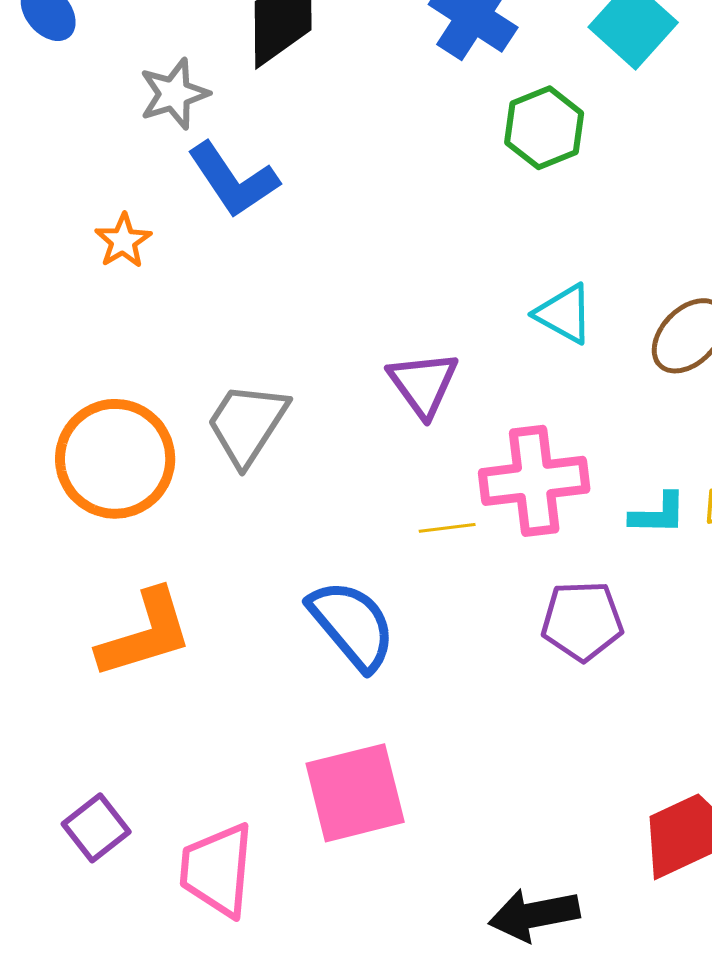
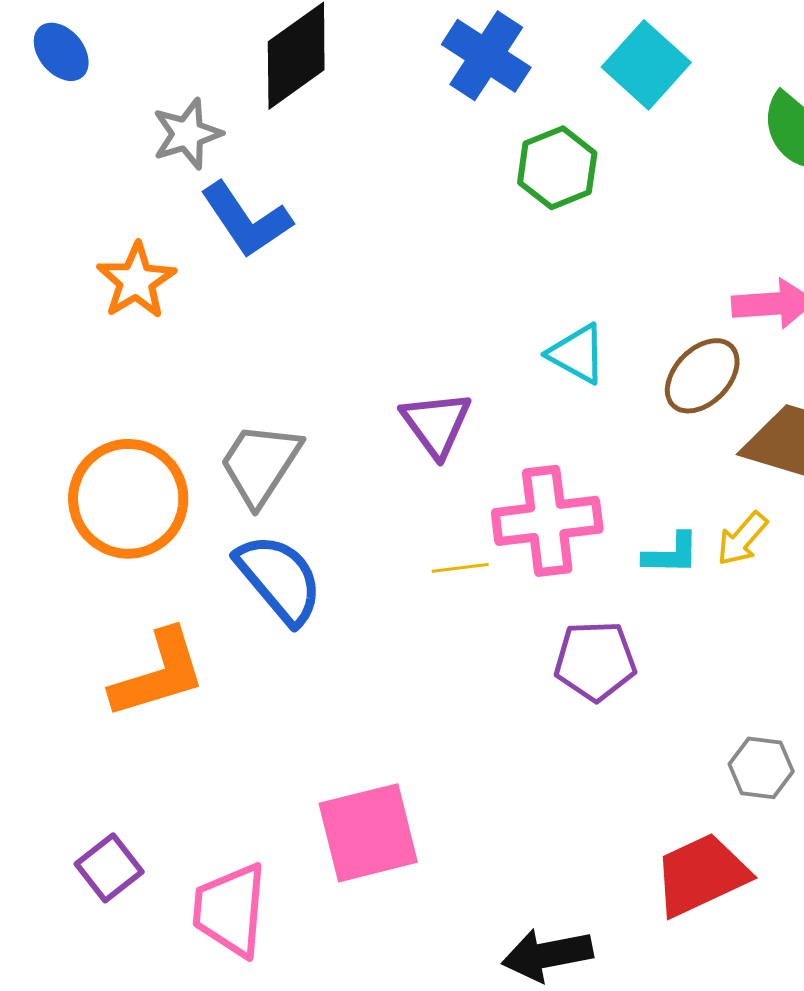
orange star: (123, 241) -> (136, 281), size x1.4
blue semicircle: (352, 625) -> (279, 579), moved

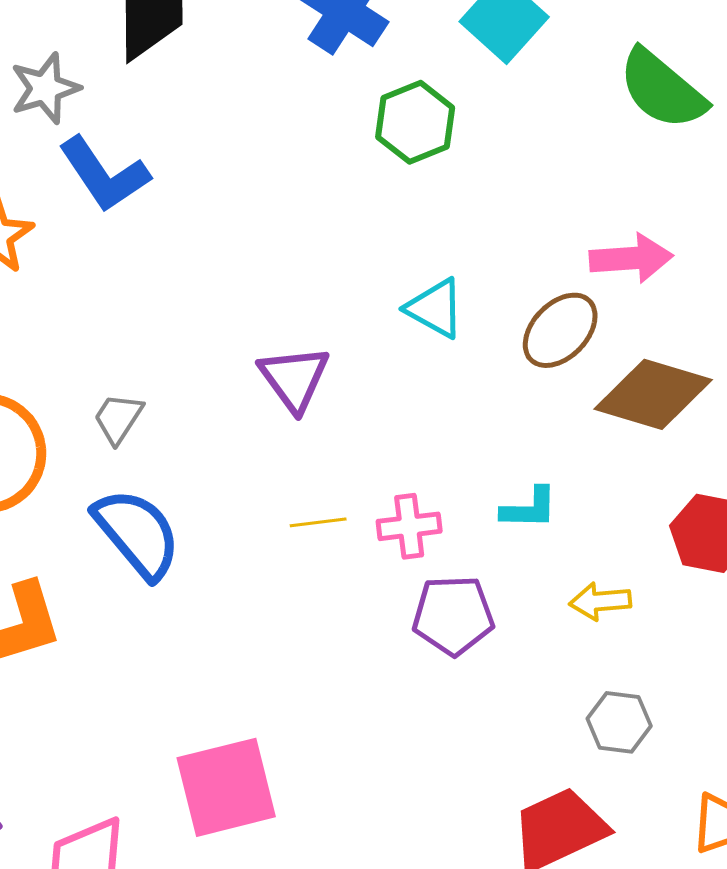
gray trapezoid: (260, 464) -> (118, 418), size x0.6
pink cross: (547, 521) -> (409, 526), moved, size x0.6
yellow arrow: (742, 539) -> (600, 601), moved, turned 44

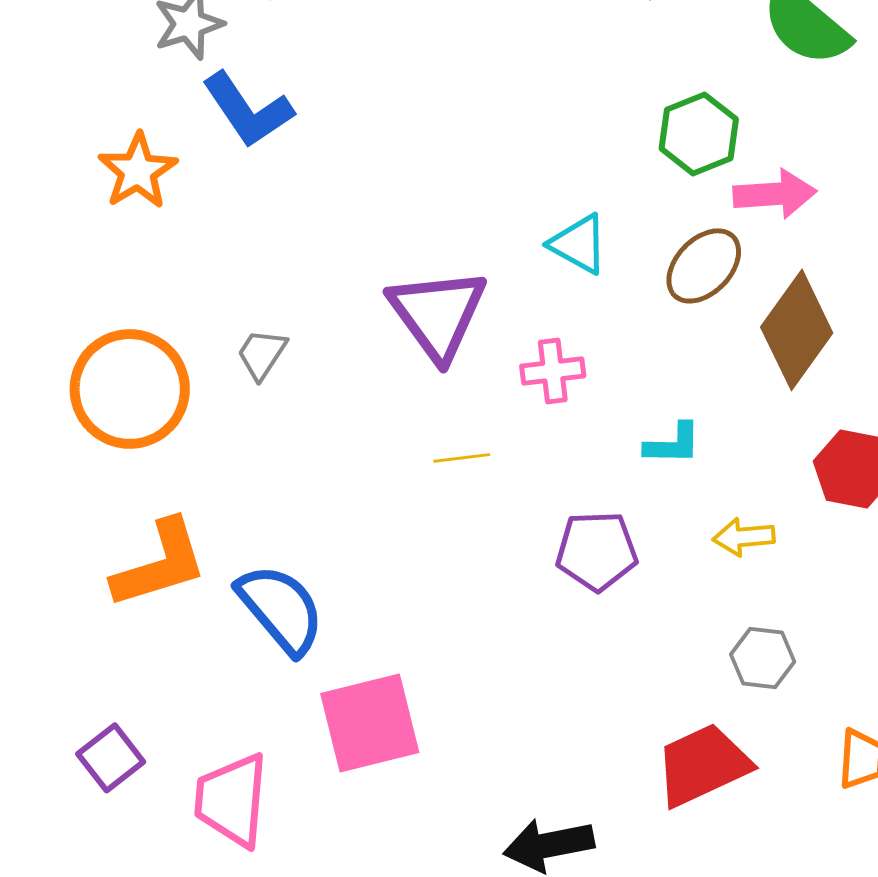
green hexagon: (415, 122) -> (699, 134), moved
purple triangle: (294, 378) -> (438, 314), size x1.4
brown diamond: (653, 394) -> (797, 330), turned -71
pink cross: (409, 526) -> (553, 371), moved
blue semicircle: (137, 533) -> (281, 609), moved

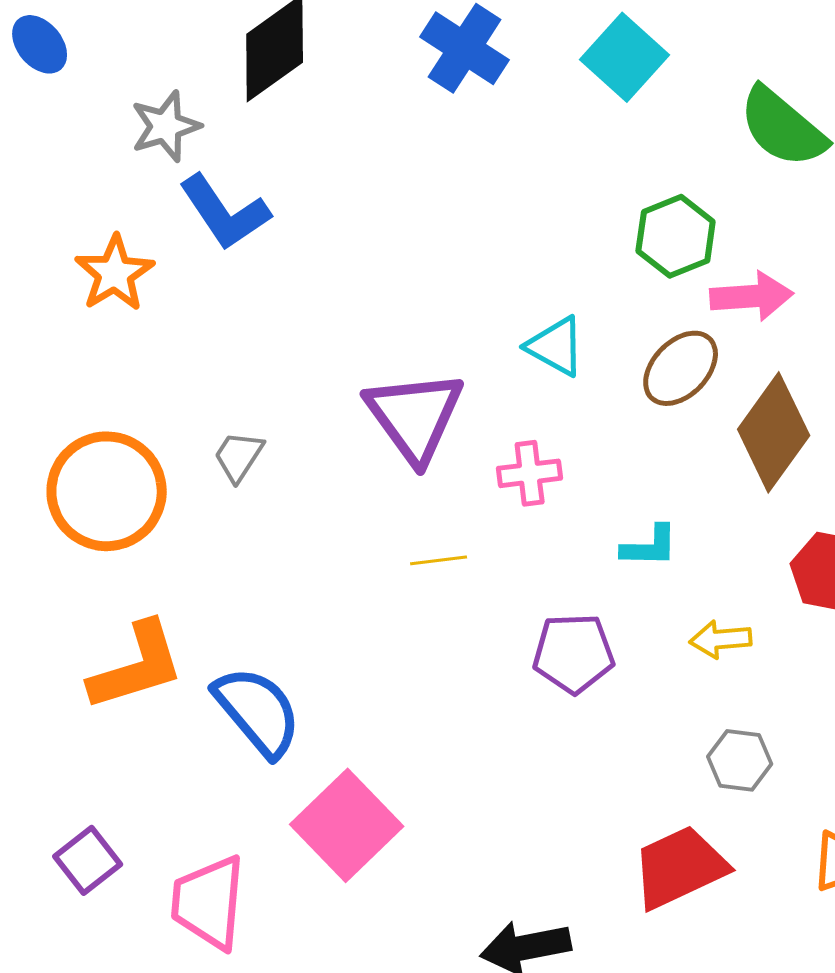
pink square: (370, 723) -> (347, 825), turned -30

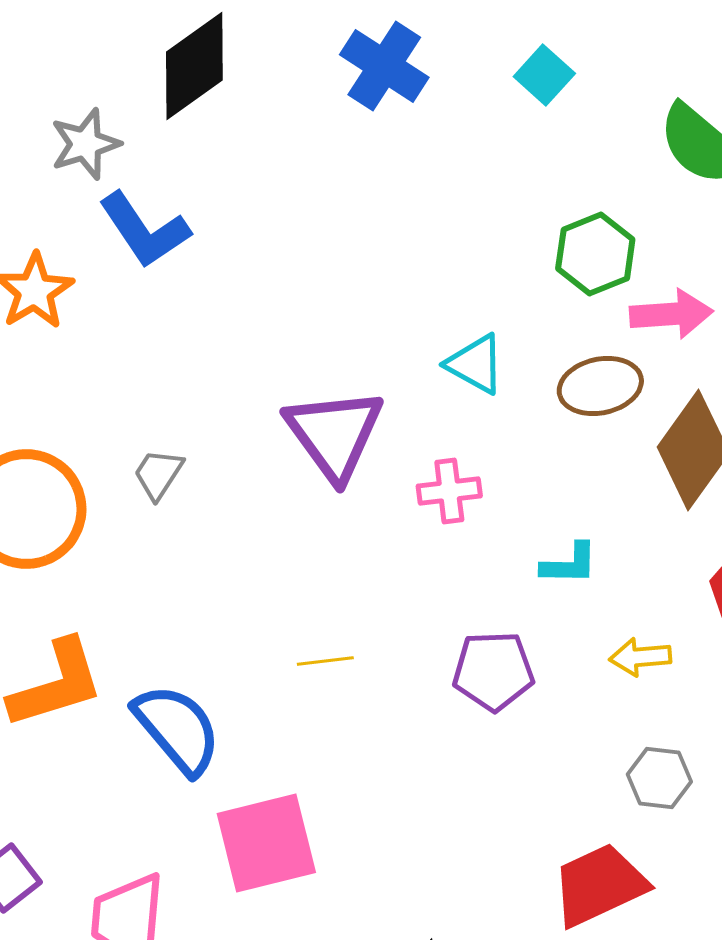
cyan square: (625, 57) -> (544, 75), size x0.7
brown ellipse: (681, 368) -> (600, 386), turned 34
yellow line: (439, 560) -> (325, 661), moved
pink square: (347, 825) -> (266, 843), turned 30

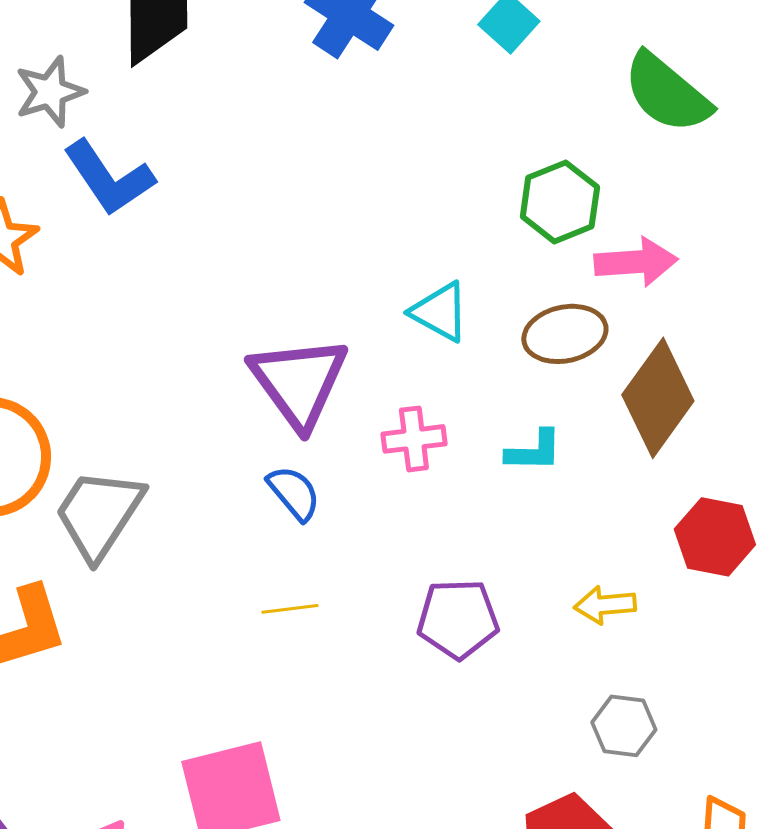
gray trapezoid: (158, 474) -> (99, 514), moved, size x1.8
cyan L-shape: (569, 564) -> (534, 451), moved
blue semicircle: (177, 729) -> (294, 493), moved, size x0.6

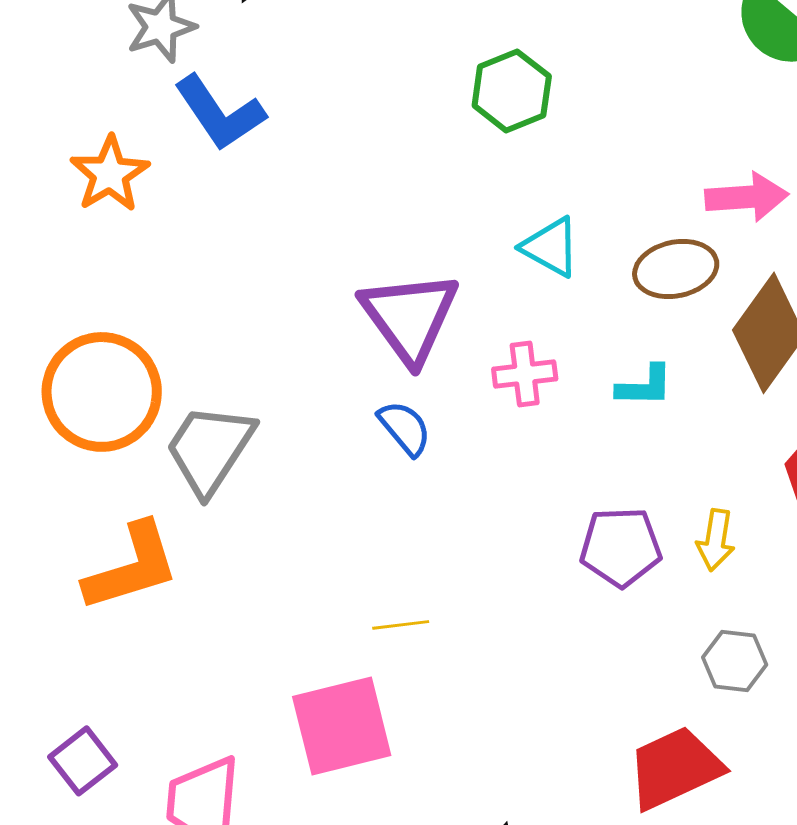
green hexagon: (560, 202) -> (512, 91), moved
yellow arrow: (605, 605) -> (716, 540), turned -76
yellow line: (290, 609) -> (401, 625), moved
purple pentagon: (458, 619) -> (621, 547), moved

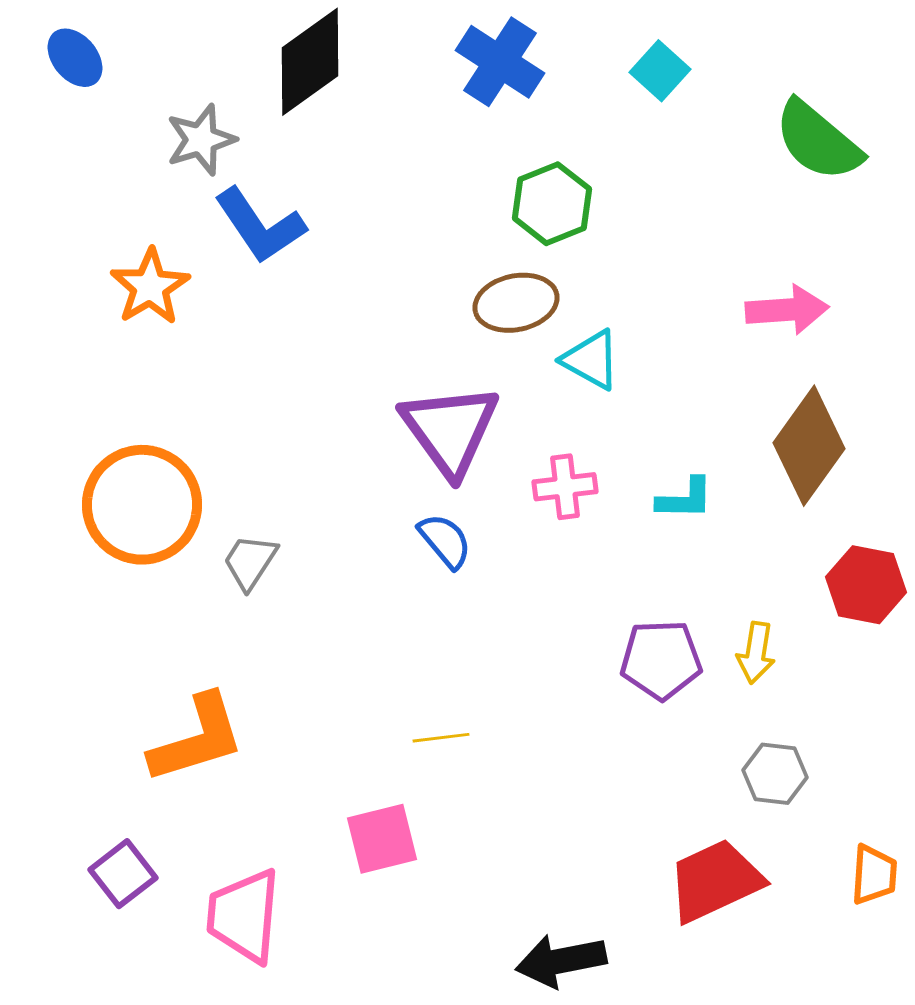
brown ellipse: (676, 269) -> (516, 303), moved
gray trapezoid: (210, 449) -> (250, 562), size x0.6
orange L-shape: (132, 567) -> (197, 739), moved
pink square: (342, 726) -> (382, 839), size x0.7

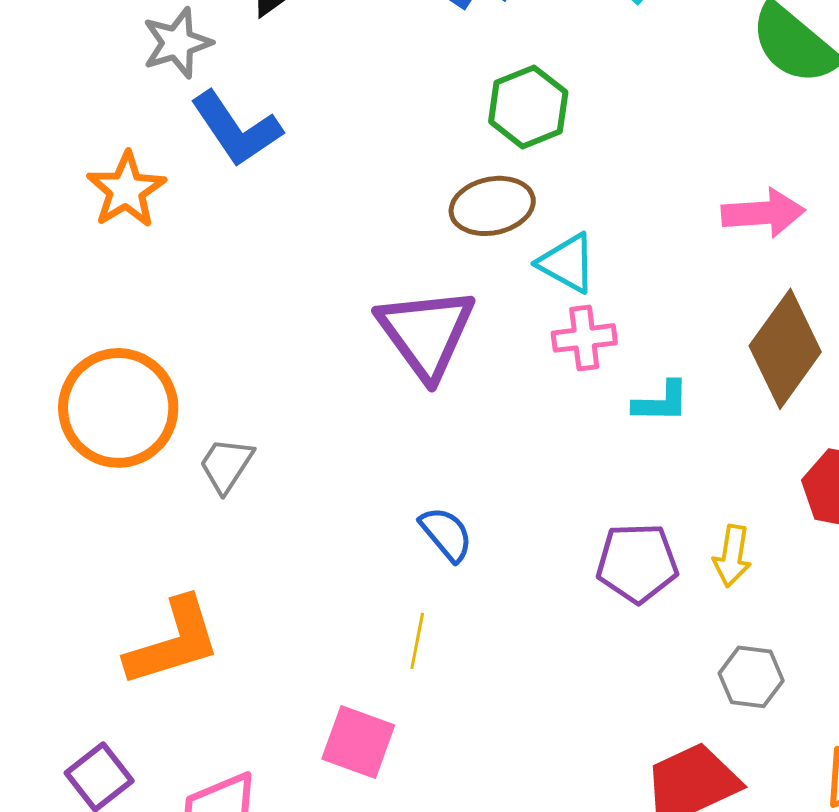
pink cross: (565, 487) -> (584, 338), moved
blue semicircle: (445, 541) -> (446, 534), moved
yellow line: (441, 738) -> (417, 641), turned -72
pink square: (382, 839) -> (358, 742), turned 34

